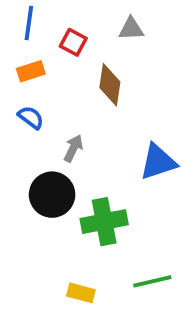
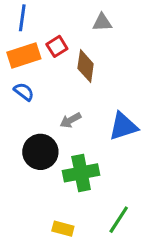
red square: (73, 42) -> (57, 46), moved, turned 30
orange rectangle: (31, 71) -> (24, 55), size x1.5
gray arrow: (73, 148) -> (71, 120), moved, turned -145
green line: (152, 281) -> (119, 220), turned -44

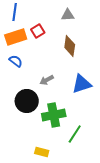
brown diamond: (86, 66) -> (70, 46), moved
green line: (119, 220) -> (75, 134), moved

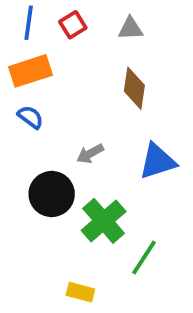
red square: (38, 31) -> (73, 25), moved
green cross: (54, 115) -> (104, 221), turned -30

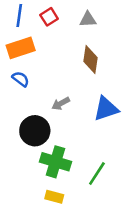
green cross: (104, 221) -> (56, 162), moved, turned -32

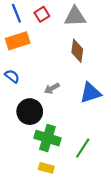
blue line: (19, 16) -> (16, 13), turned -30
gray triangle: (88, 19) -> (75, 16), size x1.5
blue semicircle: (21, 79) -> (12, 76), moved

